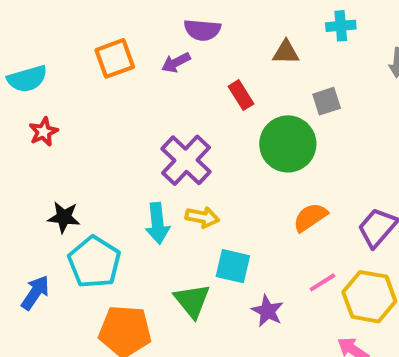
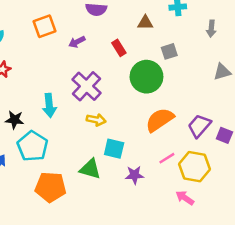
purple arrow: (176, 63) -> (77, 42), moved
orange semicircle: (310, 217) -> (160, 120), size x1.4
cyan arrow: (158, 223) -> (49, 105), moved
green triangle: (192, 301) -> (90, 169), turned -35
purple star: (267, 311) -> (134, 175), turned -30

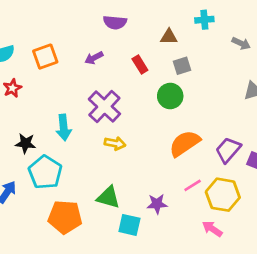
orange square: (45, 26) -> (45, 57), moved
gray arrow: (211, 29) -> (241, 43), turned -70
gray square: (169, 51) -> (182, 66), moved
green circle: (146, 77) -> (170, 96), size x0.7
cyan square: (114, 149) -> (129, 225), moved

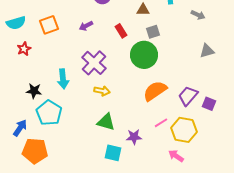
green circle: (170, 96) -> (144, 55), size x1.4
green triangle: (108, 197) -> (106, 122), moved
orange pentagon: (65, 217) -> (35, 151), moved

